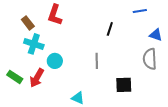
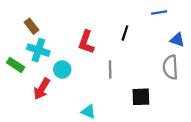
red L-shape: (55, 15) -> (86, 42), moved
green rectangle: (15, 77) -> (16, 65), moved

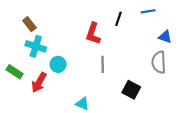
black line: (125, 33) -> (118, 19), moved
red L-shape: (86, 42) -> (93, 34), moved
green rectangle: (16, 65) -> (15, 72), moved
black square: (141, 97) -> (131, 90), turned 30

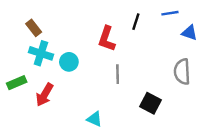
blue triangle: (165, 37) -> (189, 33), moved
cyan circle: (58, 64) -> (69, 62), moved
green rectangle: (15, 72) -> (17, 83), turned -56

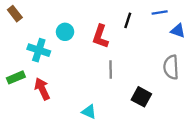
brown rectangle: (34, 28) -> (15, 14), moved
cyan circle: (69, 62) -> (65, 32), moved
red arrow: (45, 95) -> (42, 89), turned 125

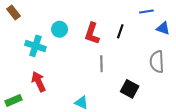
black line: (128, 20) -> (120, 31), moved
green rectangle: (16, 77) -> (13, 100), moved

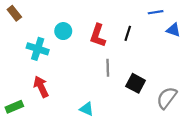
gray semicircle: (157, 62) -> (167, 98), moved, turned 40
black square: (130, 89) -> (136, 83), moved

